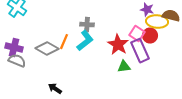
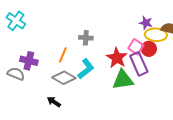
cyan L-shape: (85, 41) -> (86, 69), moved
purple cross: (14, 48) -> (29, 61), moved
gray diamond: (47, 49) -> (64, 78), moved
green triangle: (124, 67) -> (123, 80), size x1.6

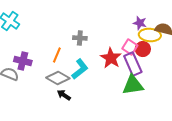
green triangle: (123, 80) -> (133, 85), moved
black arrow: (54, 102) -> (64, 95), moved

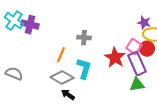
purple cross: (23, 61) -> (30, 25), moved
cyan L-shape: (80, 69) -> (84, 69), turned -35
green triangle: (133, 85) -> (137, 85), size x0.7

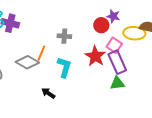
purple star: (144, 23) -> (113, 16), moved
red circle: (147, 49) -> (101, 25), moved
gray diamond: (62, 78) -> (27, 62), moved

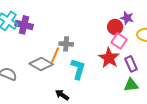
gray cross: (64, 36) -> (66, 44), moved
pink square: (114, 45) -> (119, 41), moved
purple rectangle: (117, 62) -> (131, 64), size x0.7

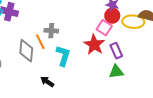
red circle: (115, 27) -> (112, 16), moved
orange line: (55, 55) -> (40, 42), turned -49
gray diamond: (41, 64) -> (26, 51), turned 65

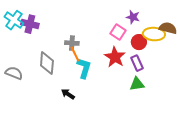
red circle: (112, 16) -> (139, 42), moved
pink square: (104, 28) -> (118, 32), moved
orange line: (40, 42) -> (75, 54), moved

